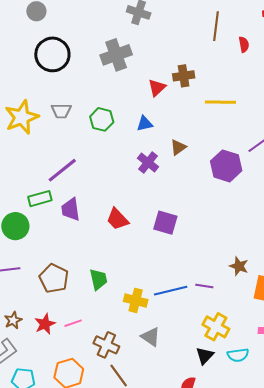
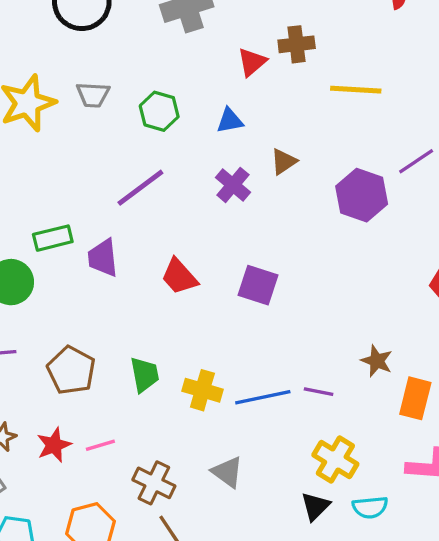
purple line: (62, 170) -> (140, 188), moved
yellow cross: (136, 300) -> (202, 390), moved

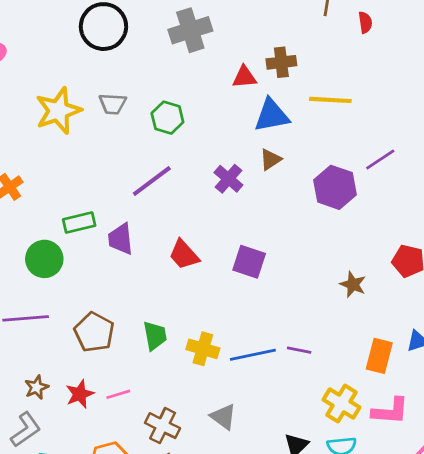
red triangle: (252, 62) -> (244, 77), turned 36
blue triangle: (230, 121) -> (272, 115), moved, size x1.6
brown star: (377, 361) -> (353, 284), moved
yellow cross: (335, 459) -> (342, 404), moved

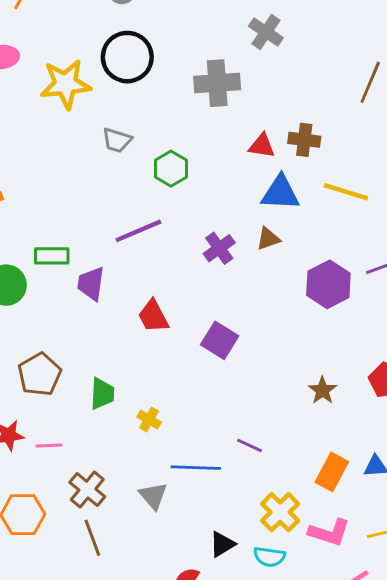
yellow star: (58, 111) -> (66, 84), moved
yellow cross: (203, 349) -> (149, 420), size x0.7
blue line: (253, 355) -> (196, 468), moved

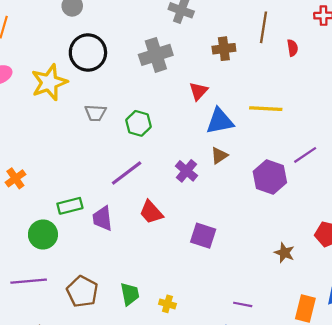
brown cross: (304, 140) -> (224, 49), moved
red triangle: (262, 146) -> (198, 91), turned -42
red trapezoid: (153, 316) -> (151, 212), moved

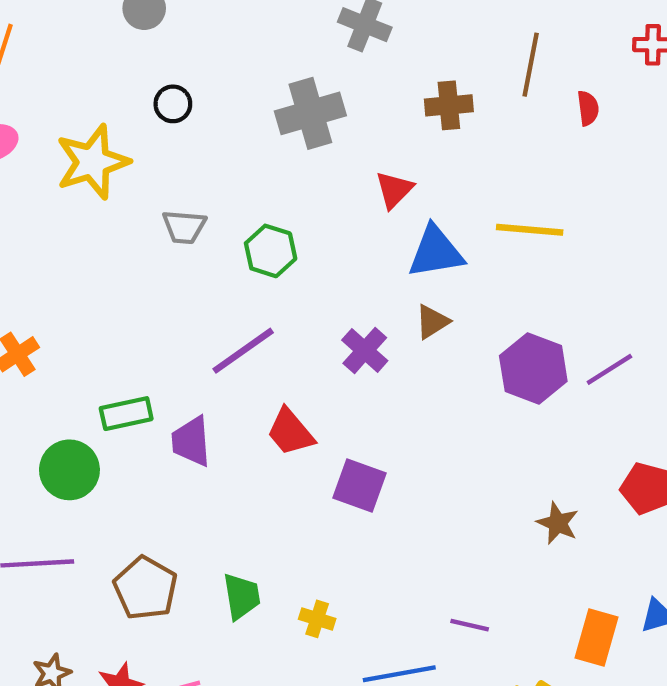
black circle: (88, 53) -> (173, 104), size x0.5
purple line: (305, 155) -> (609, 369), moved
purple square: (203, 236) -> (359, 486), moved

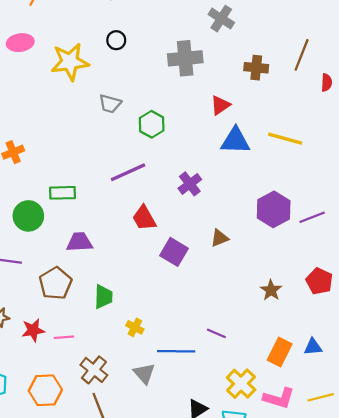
brown triangle: (432, 322) -> (220, 238), moved
purple trapezoid: (191, 441) -> (79, 242), moved, turned 80
yellow cross: (317, 619) -> (135, 327), moved

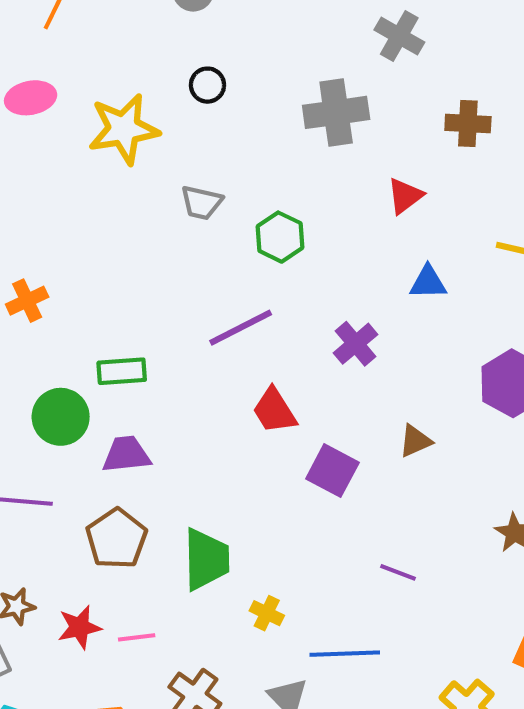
blue triangle: (235, 141) -> (428, 282), moved, size x0.7
purple trapezoid: (79, 242) -> (126, 454), moved
green trapezoid: (103, 297) -> (206, 559), size x1.4
purple line: (216, 333) -> (398, 572), moved

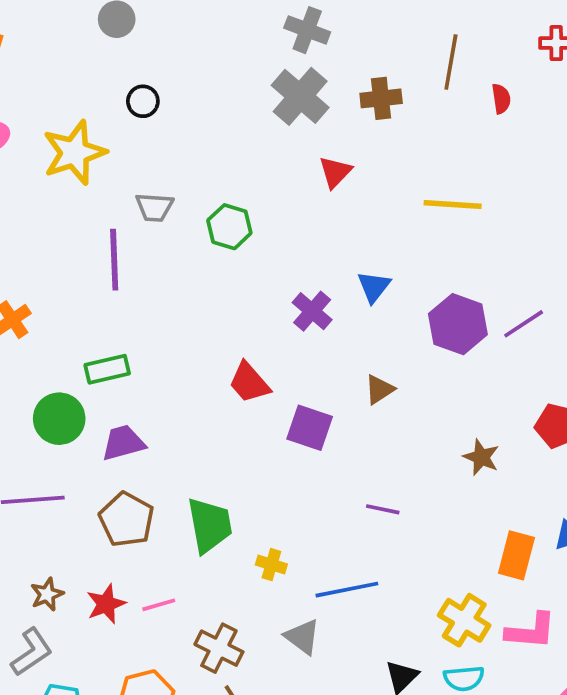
gray cross: (336, 112) -> (300, 96), moved, turned -32
blue triangle: (428, 282) -> (374, 287), moved, turned -42
purple line: (241, 328) -> (114, 260), moved, turned -56

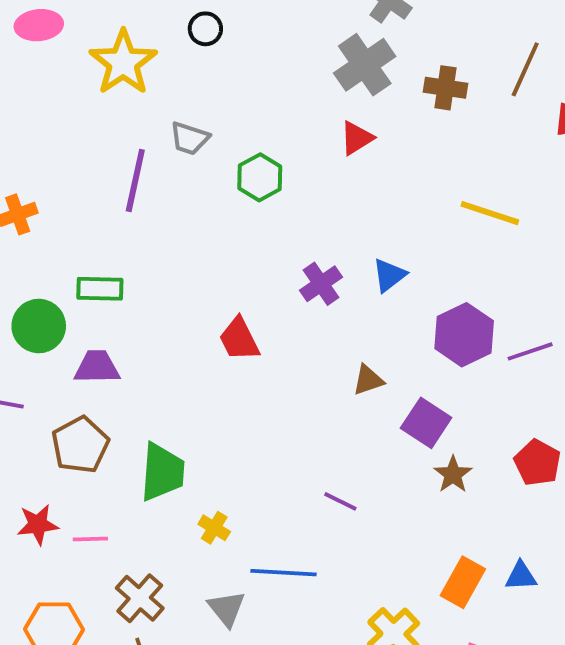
yellow star: (74, 153) -> (123, 63), turned -30
red triangle: (335, 172) -> (357, 138), moved
purple square: (310, 428) -> (426, 423), moved

